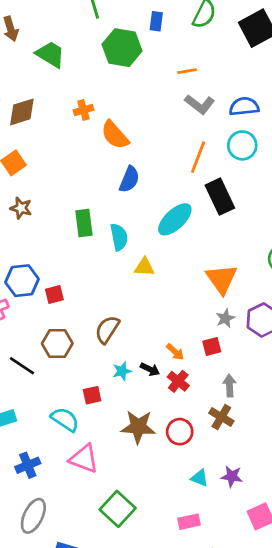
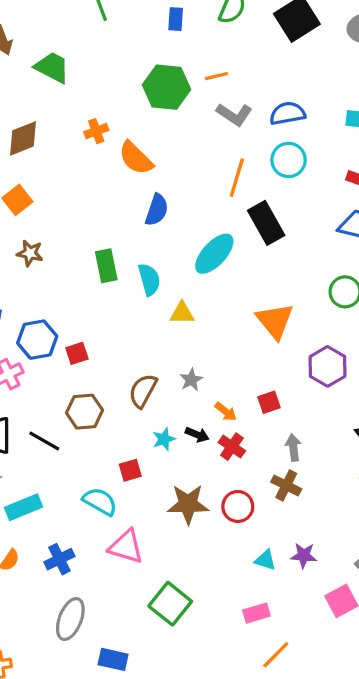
green hexagon: (122, 48) -> (167, 87), moved
gray star: (225, 318) -> (191, 380), moved

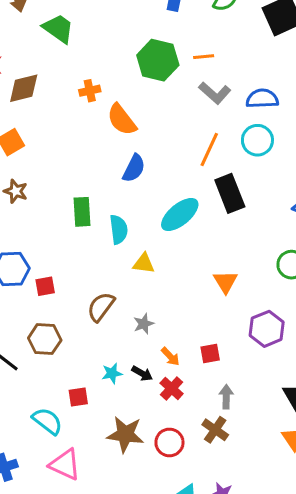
orange triangle: (275, 321) -> (225, 282), size x0.7
brown semicircle: (143, 391) -> (101, 307), moved

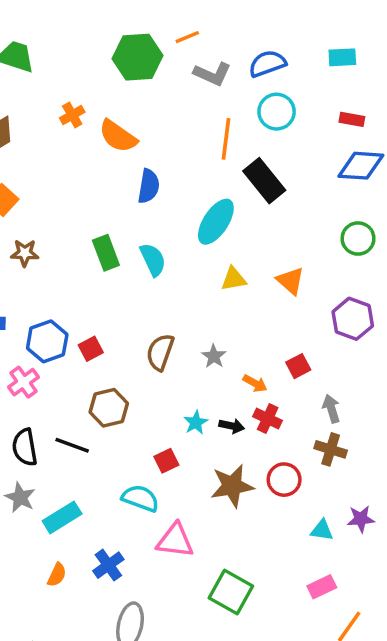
yellow triangle: (144, 263) -> (234, 279), moved
black arrow: (142, 373) -> (232, 426), moved

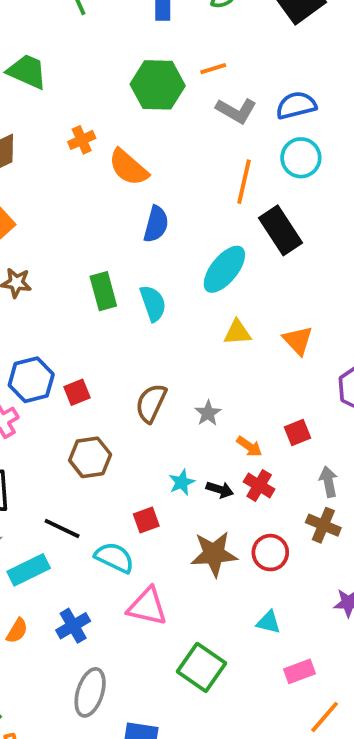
black line: (72, 445) -> (62, 528), moved
cyan triangle: (322, 530) -> (269, 622), moved

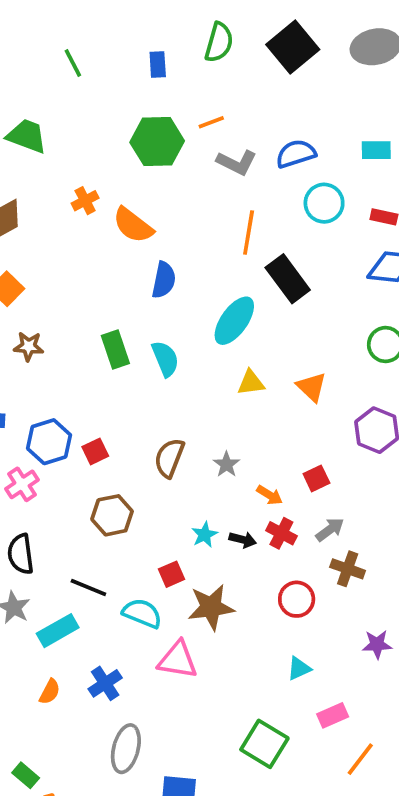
cyan circle: (301, 158) -> (324, 203), moved
gray arrow: (328, 482) -> (330, 530), moved, turned 68
brown star: (214, 554) -> (211, 607), moved
cyan triangle: (269, 622) -> (299, 668), turned -35
green square: (201, 667) -> (264, 744), moved

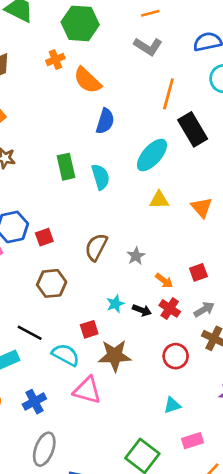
green hexagon: (157, 142) -> (80, 23), moved
gray L-shape: (237, 162) -> (148, 46), moved

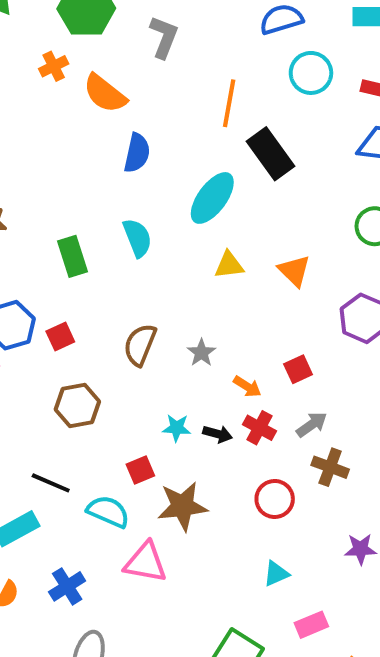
gray L-shape: (148, 46) -> (164, 37), moved, turned -96
green rectangle: (66, 167) -> (73, 256), moved
cyan star: (115, 304) -> (177, 428), turned 30

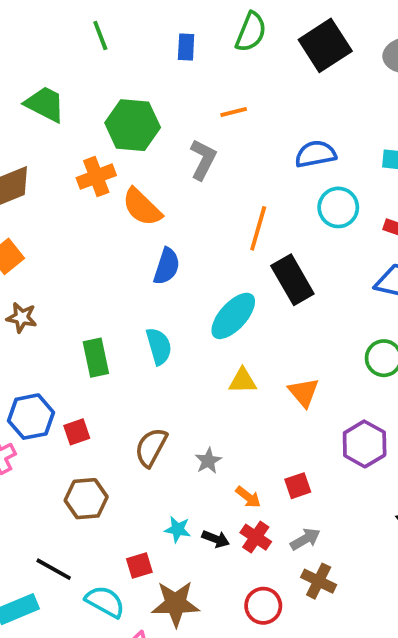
orange cross: (54, 66) -> (96, 177), size x1.4

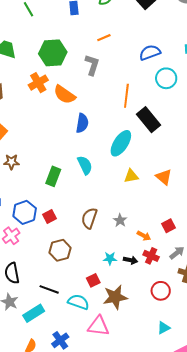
green rectangle: (96, 358) -> (53, 176), turned 42

